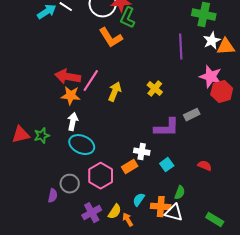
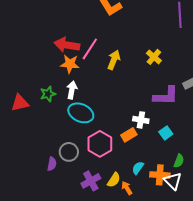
green star: (42, 136) -> (48, 94), moved
white triangle: (174, 213) -> (173, 181), turned 30

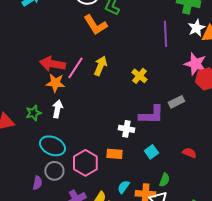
yellow arrow: (114, 60) -> (100, 66), moved
cyan ellipse: (81, 113) -> (52, 146), moved
white cross: (141, 120) -> (126, 129), moved
orange rectangle: (129, 135) -> (114, 154), turned 35

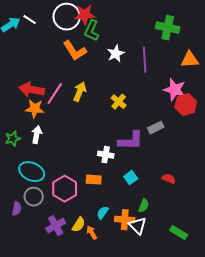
white star: (196, 28) -> (116, 54), moved

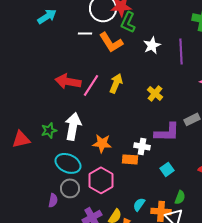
white line: (30, 20) -> (85, 33), moved, turned -32
orange star: (35, 109) -> (102, 143), moved
white arrow: (37, 135) -> (73, 126), size x1.5
orange rectangle: (94, 180) -> (130, 159), moved

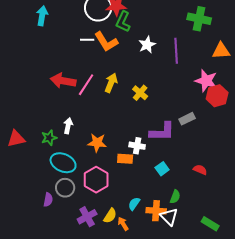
cyan arrow: (47, 16) -> (42, 16), turned -48
white line: (85, 33) -> (87, 40), moved
yellow cross: (155, 93) -> (140, 93), moved
white arrow: (73, 126) -> (68, 126), size x0.6
green star: (49, 130) -> (49, 138), moved

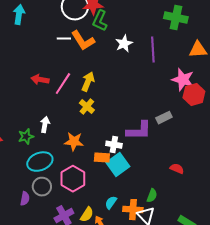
red arrow: (63, 81) -> (40, 80), size x0.7
yellow cross: (140, 93) -> (87, 107), moved
cyan ellipse: (63, 163) -> (40, 162), turned -45
cyan square: (162, 169) -> (118, 165), moved, size x1.6

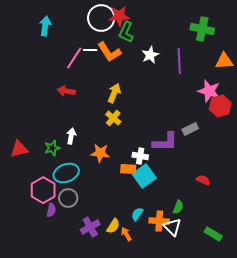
pink line: (63, 84) -> (74, 58), moved
pink hexagon: (73, 179) -> (43, 190), moved

